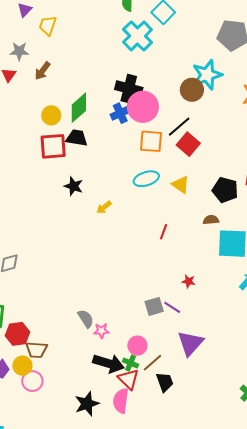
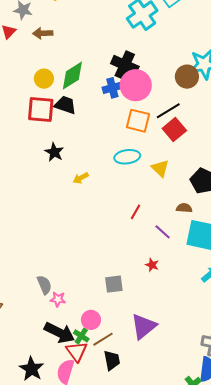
brown arrow: (42, 71) -> (43, 33), turned 42
purple line: (172, 307) -> (163, 232), moved
black star: (87, 404) -> (32, 369), turned -30

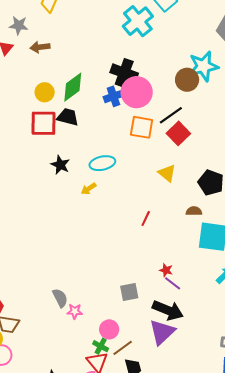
cyan ellipse: (127, 157) -> (102, 163), moved
purple line: (163, 232) -> (173, 283), moved
black arrow: (59, 333) -> (168, 310), moved

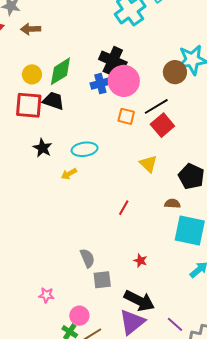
orange square: (142, 127) -> (126, 116), size x0.7
purple line: (173, 283) -> (175, 324), moved
gray semicircle: (60, 298) -> (87, 258), moved

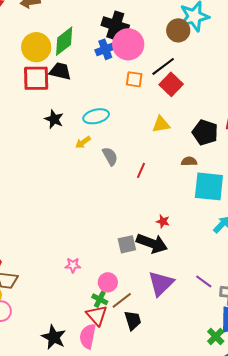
yellow circle: (32, 74) -> (36, 47), size x1.5
yellow triangle: (148, 164) -> (161, 124), turned -48
gray semicircle: (87, 258) -> (110, 156), moved
black arrow: (139, 301) -> (152, 243), moved

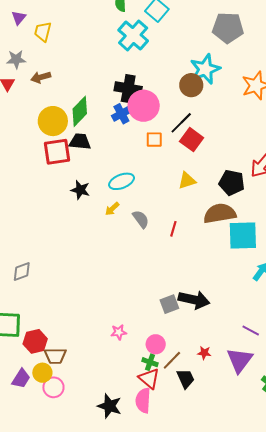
brown semicircle: (189, 161) -> (220, 213), size x2.0
red star: (163, 221) -> (204, 353), moved
purple triangle: (161, 283) -> (240, 360), moved

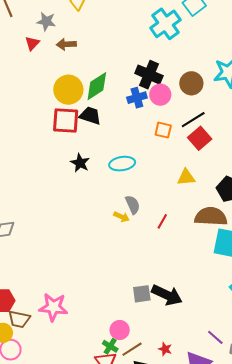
brown circle: (191, 85) -> (191, 83), moved
pink circle: (144, 106) -> (160, 95), size x0.7
yellow arrow: (112, 209) -> (121, 217), moved, turned -126
pink star: (119, 332) -> (53, 307), moved, size x1.8

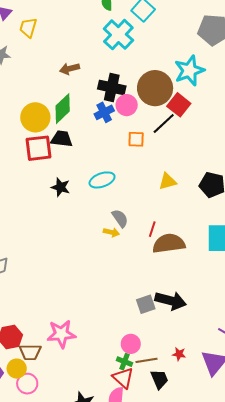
brown arrow: (66, 44) -> (70, 69), moved
brown circle: (191, 83) -> (155, 88), size x1.5
red square: (200, 138) -> (179, 105), moved
brown semicircle: (211, 217) -> (169, 244), moved
brown line: (132, 349) -> (147, 360), turned 35

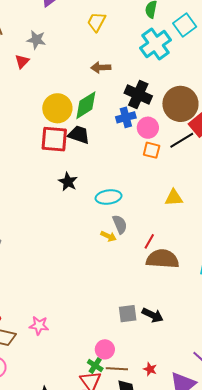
yellow trapezoid: (28, 28) -> (96, 22), moved
pink circle: (127, 105) -> (148, 128), moved
cyan ellipse: (102, 180) -> (109, 197), moved
black arrow: (171, 301) -> (153, 315), size x0.7
pink star: (61, 334) -> (39, 326), size x0.7

